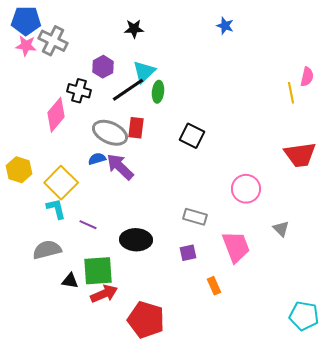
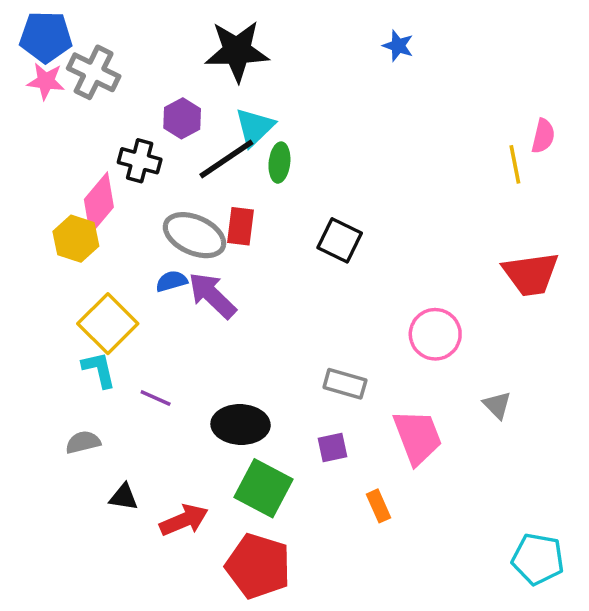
black star: (134, 29) -> (237, 51), size x1.8
yellow hexagon: (19, 170) -> (76, 239), moved
gray semicircle: (47, 250) -> (83, 442), size x0.7
green square: (98, 271) -> (264, 488), moved, turned 32

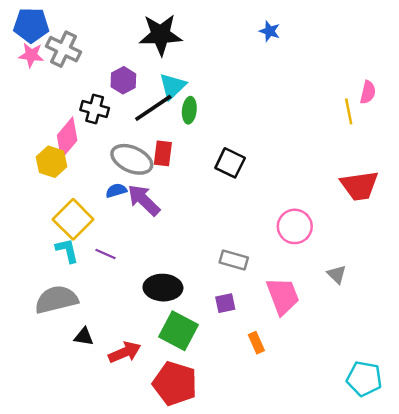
purple line: (156, 398) -> (105, 254), moved
gray semicircle: (83, 442) -> (56, 300), size x1.8

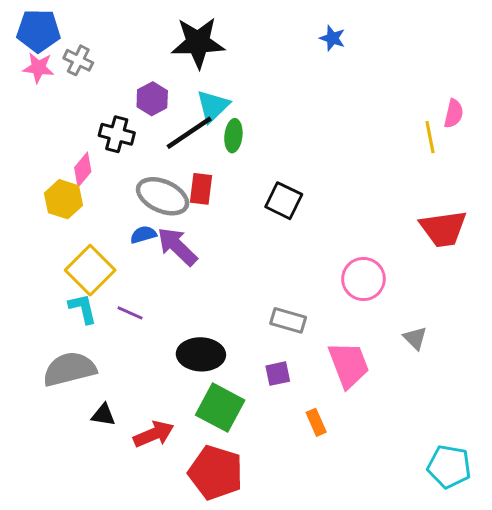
gray cross: (64, 49) -> (78, 60), size x0.7
pink diamond: (67, 138) -> (83, 170), size x0.7

